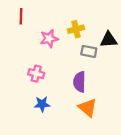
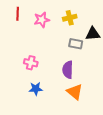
yellow cross: (76, 29) -> (70, 18), moved
pink star: (49, 39) -> (42, 20), moved

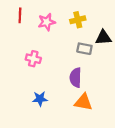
pink cross: (31, 63) -> (33, 59), moved
orange triangle: (75, 92) -> (83, 102), turned -30

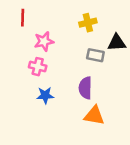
pink star: (47, 22) -> (44, 41), moved
blue star: (40, 99) -> (45, 95), moved

